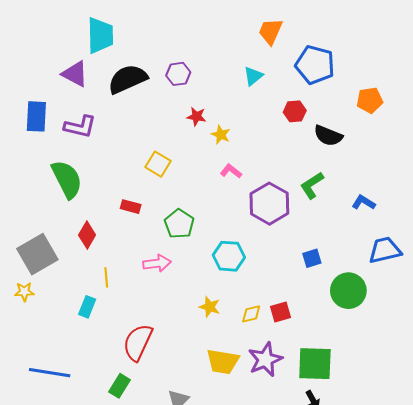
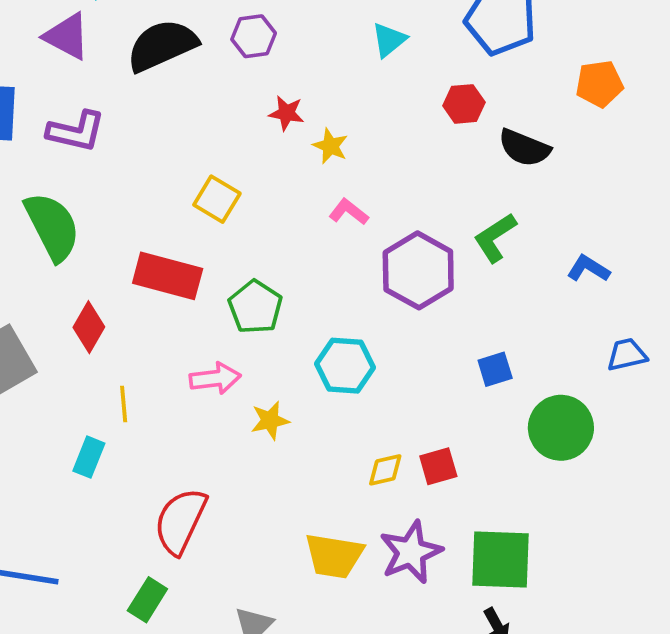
red rectangle: (131, 207) -> (168, 276), size x1.8
blue trapezoid: (385, 250) -> (627, 355), size x0.7
yellow star: (210, 307) -> (270, 420), moved, turned -30

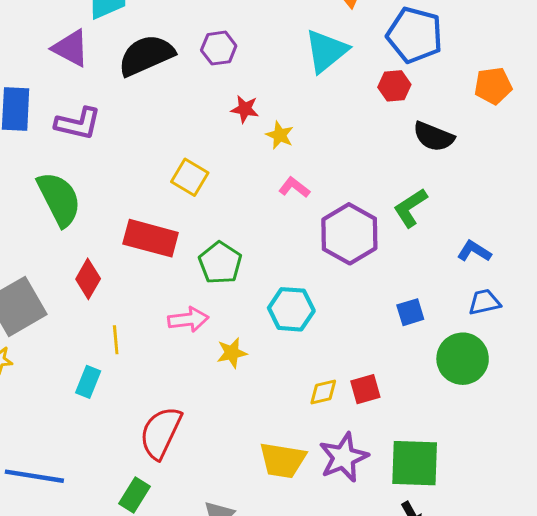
cyan triangle: (389, 40) -> (326, 51), size x1.6
red hexagon: (464, 104) -> (394, 86), moved
blue L-shape: (588, 269) -> (474, 251), moved
blue trapezoid: (627, 355) -> (484, 302), moved

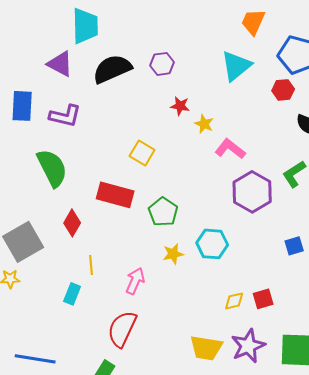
pink L-shape: (294, 187) -> (230, 149), moved, size x1.4
pink arrow: (188, 319) -> (135, 281), moved, turned -60
yellow star: (232, 353) -> (173, 254), moved

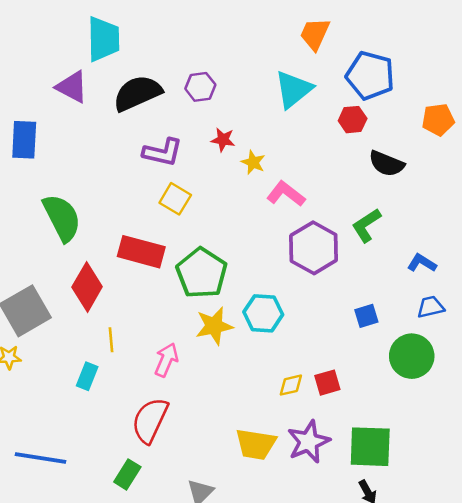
purple L-shape: (65, 116) -> (163, 152), moved
green pentagon: (163, 212) -> (202, 273), size x1.4
red diamond: (72, 223) -> (87, 287), size x1.4
yellow star: (173, 254) -> (214, 326), size x1.4

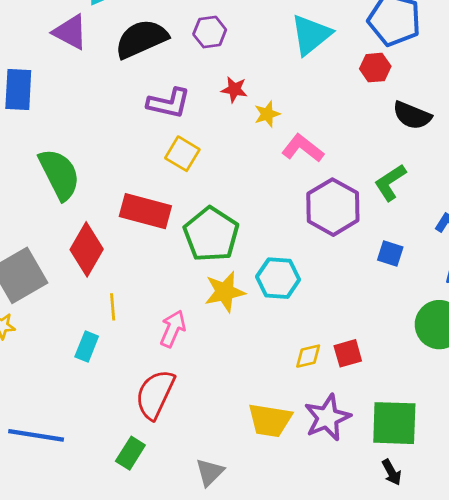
yellow star: (253, 162) -> (267, 114), turned 30
blue square: (366, 316) -> (390, 254), moved, turned 35

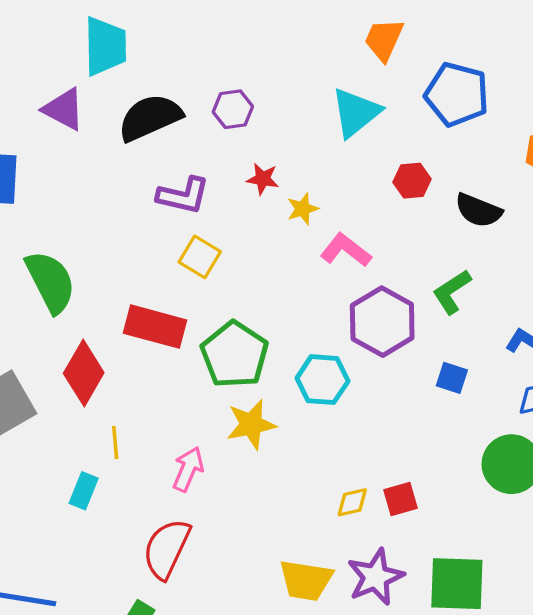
red hexagon: (375, 68) -> (412, 181), moved
cyan hexagon: (278, 278) -> (322, 380), moved

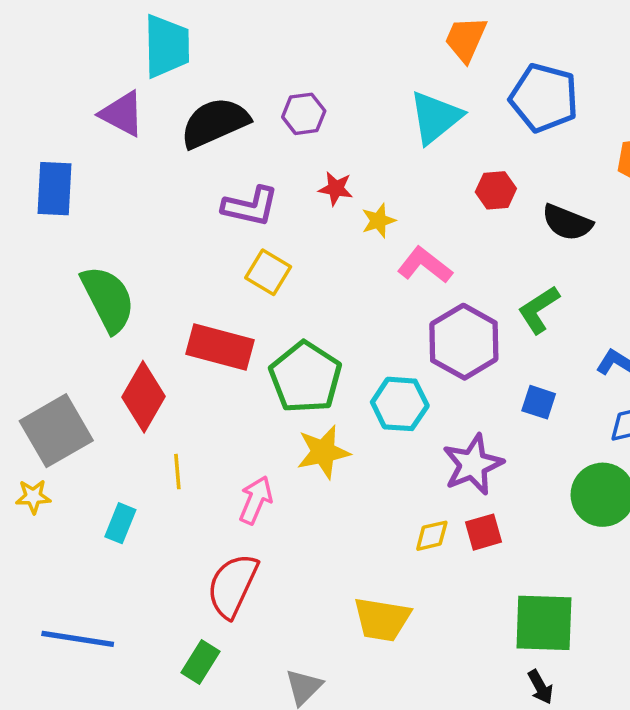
cyan rectangle: (84, 491) -> (120, 523), moved
purple star: (376, 577) -> (473, 464), moved

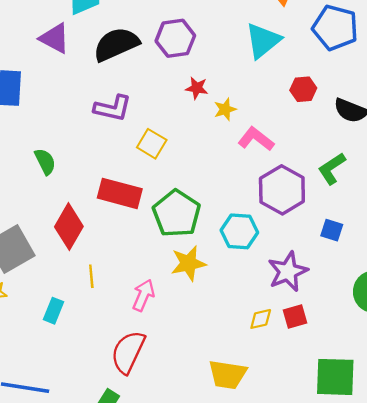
purple hexagon: (304, 114) -> (175, 38), size x1.4
purple L-shape: (250, 206) -> (113, 108), moved
green semicircle: (108, 299) -> (45, 161), size x0.6

